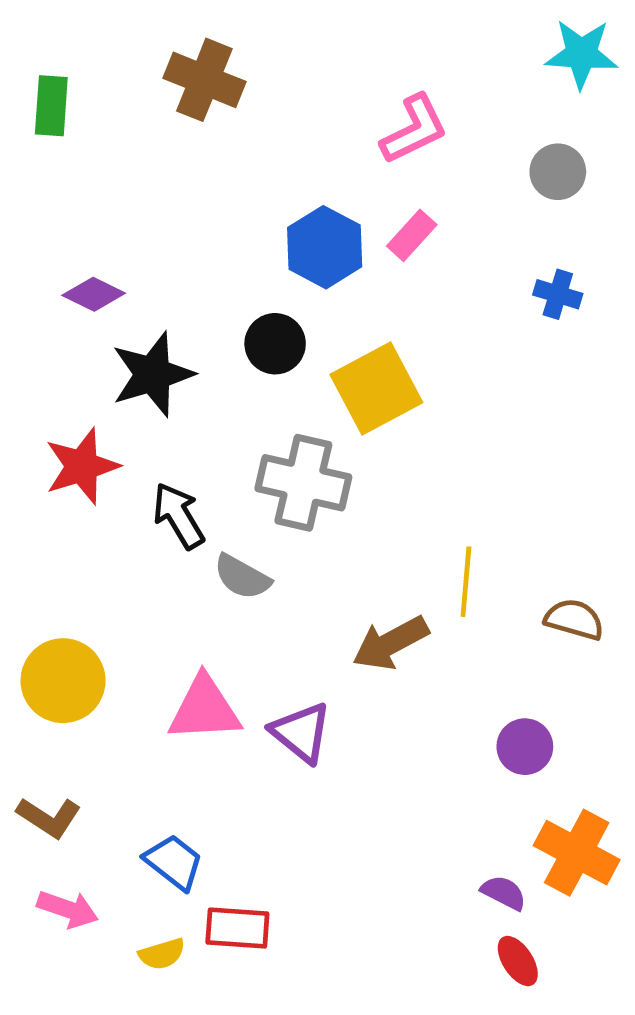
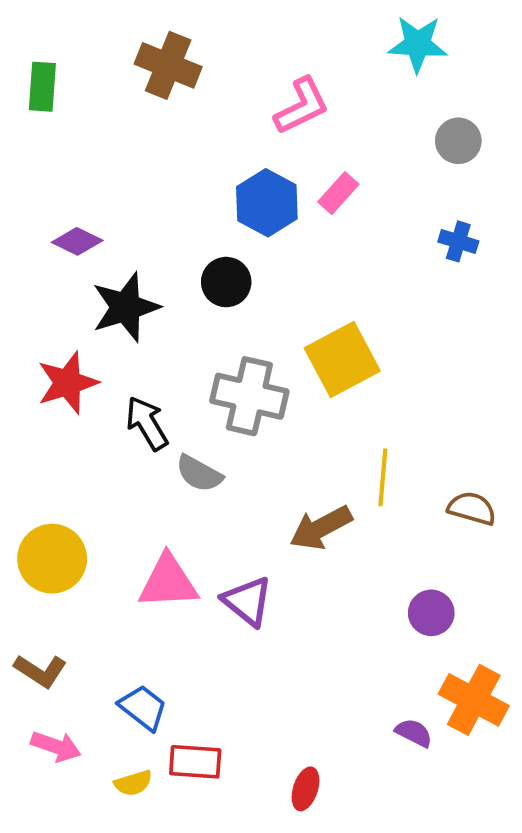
cyan star: (581, 54) -> (418, 44), moved
pink L-shape: (414, 129) -> (302, 106), moved
yellow square: (376, 388) -> (342, 359), moved
red ellipse: (518, 961) -> (305, 789), moved, turned 51

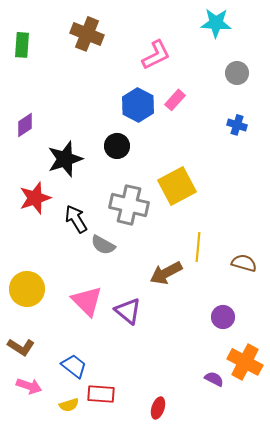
purple diamond: (77, 241) -> (25, 125), moved, turned -60
pink triangle: (168, 582) -> (87, 301), turned 48

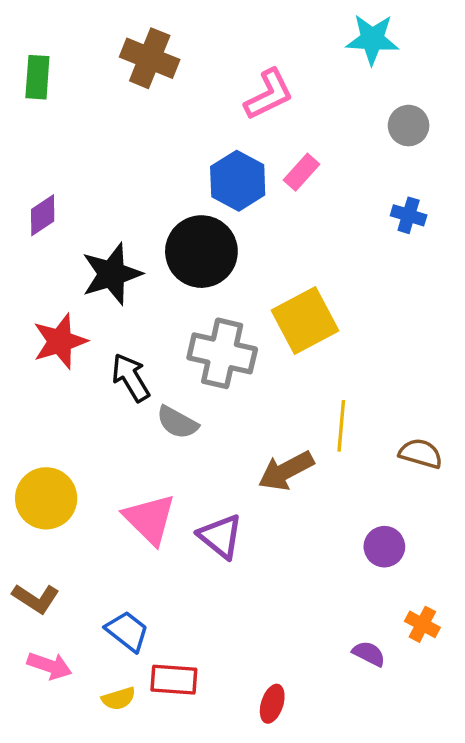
black circle: (117, 146) -> (201, 252), size x1.6
orange cross: (245, 362) -> (422, 624), size x0.6

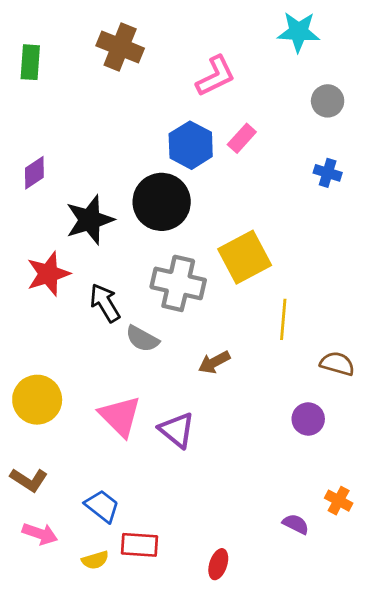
yellow line: (341, 426) -> (283, 319), moved
brown arrow: (286, 471) -> (214, 362), moved, size x0.7
purple circle: (384, 547) -> (308, 419), moved

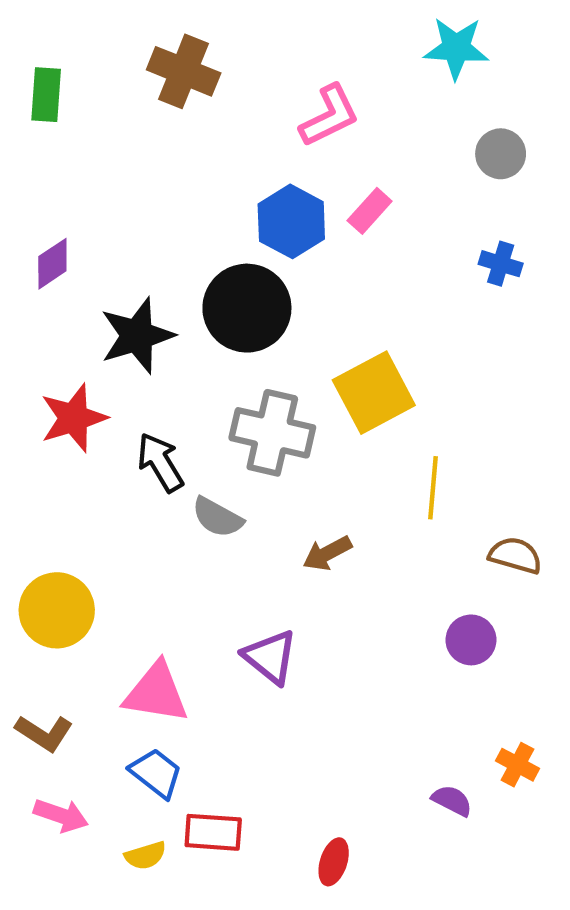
pink triangle: (120, 416) -> (156, 693), moved, turned -36

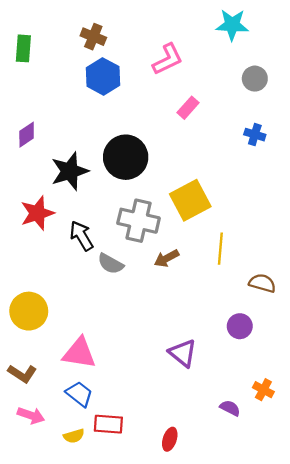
brown cross: (184, 71) -> (93, 37), size x0.7
blue hexagon: (291, 221) -> (103, 76), moved
brown arrow: (327, 553) -> (167, 258), moved
purple triangle: (270, 657) -> (183, 353), moved

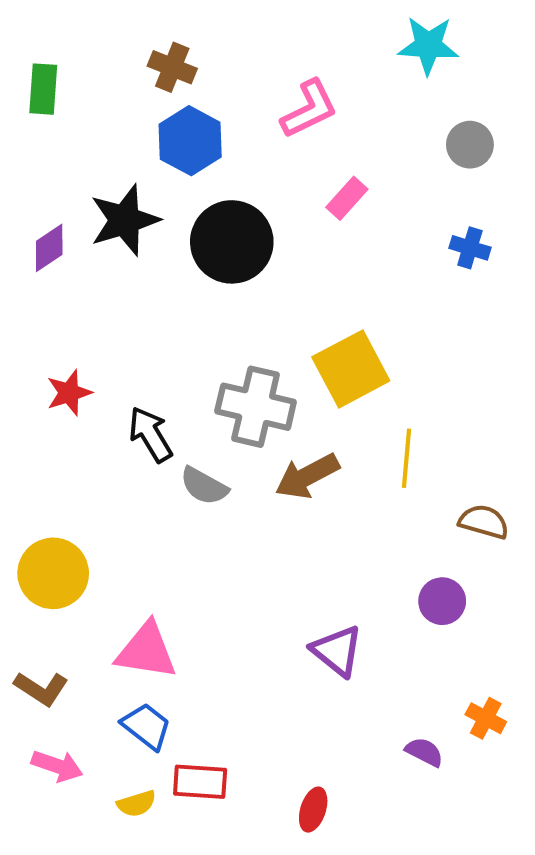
black circle: (126, 157) -> (232, 242), moved
black star: (70, 171) -> (125, 220), moved
red star: (37, 213) -> (69, 393), size x0.7
brown arrow: (167, 258) -> (307, 476), size x1.4

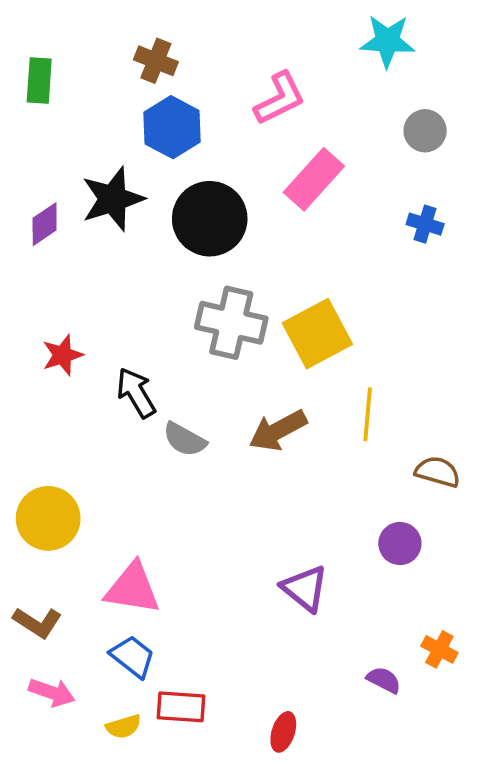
pink rectangle: (347, 198) -> (314, 179), size x1.6
gray cross: (256, 407) -> (231, 323), moved

